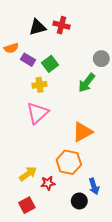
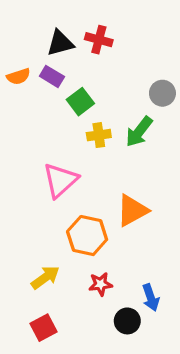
purple rectangle: (28, 60) -> (52, 76), moved
yellow cross: (40, 85) -> (99, 135), moved
orange hexagon: (69, 162) -> (87, 236), moved
red star: (48, 183) -> (100, 284), moved

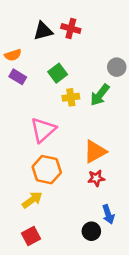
purple rectangle: (52, 76) -> (18, 77), moved
orange hexagon: (87, 236) -> (47, 170), moved
red star: (100, 284) -> (96, 178), moved

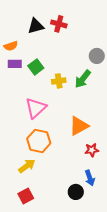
green square: (58, 73) -> (36, 67), moved
purple rectangle: (18, 77) -> (15, 64), turned -32
red star: (96, 178) -> (92, 150), moved

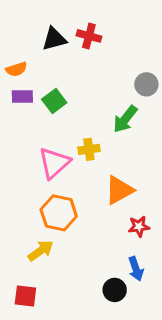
yellow cross: (59, 81) -> (89, 149), moved
red square: (26, 196) -> (25, 296), moved, turned 35

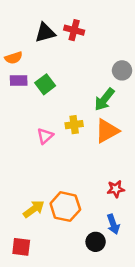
pink triangle: (54, 163) -> (45, 136), size x0.6
orange triangle: (119, 190) -> (107, 131), moved
orange hexagon: (59, 213) -> (65, 207), moved

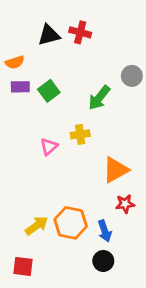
green arrow: (104, 99) -> (99, 98), moved
orange triangle: (107, 131) -> (116, 170), moved
blue arrow: (113, 224) -> (105, 231), moved

